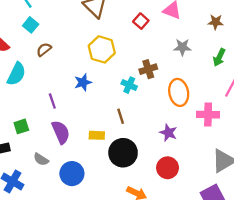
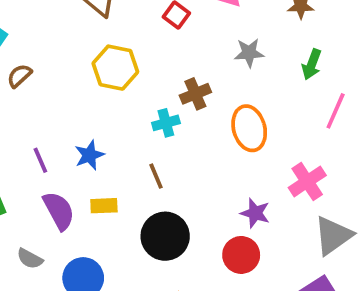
blue star: (83, 82) -> (89, 155), moved
cyan cross: (129, 85) -> (166, 123), turned -35
pink cross: (208, 115) -> (307, 182), moved, turned -30
purple star: (168, 133) -> (255, 213), moved
yellow rectangle: (97, 135) -> (104, 206), moved

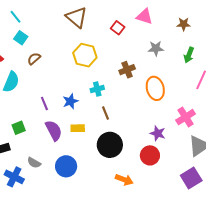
cyan cross: (166, 123) -> (97, 89), moved
gray semicircle: (30, 259) -> (34, 163), moved

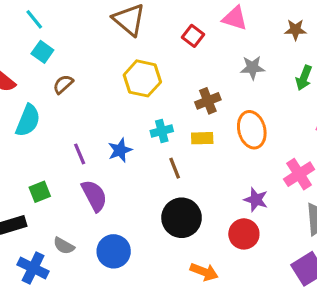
yellow rectangle: (78, 128) -> (202, 138), moved

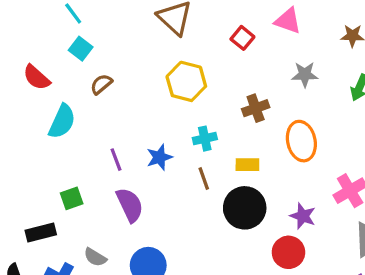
yellow rectangle: (202, 138) -> (247, 165), moved
brown line: (175, 168) -> (204, 178), moved
black circle: (182, 218) -> (245, 208), moved

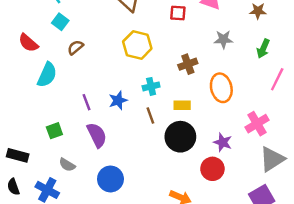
red square: (242, 38) -> (178, 13), turned -35
black rectangle: (41, 233) -> (18, 155), moved, turned 30
gray semicircle: (95, 257) -> (67, 165), moved

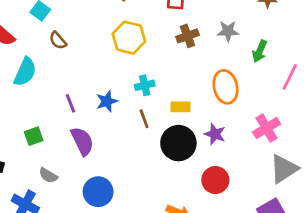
brown semicircle: (75, 47) -> (58, 40), turned -91
green arrow: (263, 49) -> (260, 51), moved
brown cross: (188, 64) -> (187, 36), moved
purple star: (223, 142) -> (215, 134), moved

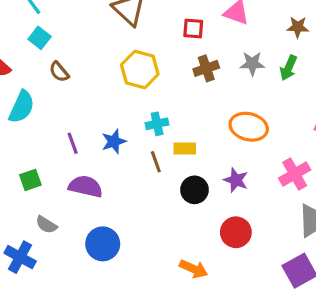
green arrow: (260, 51) -> (288, 68), moved
orange ellipse: (226, 87) -> (249, 127), turned -64
yellow rectangle: (181, 107) -> (185, 148), moved
purple semicircle: (82, 141) -> (86, 186), turned -52
black circle: (178, 143) -> (195, 190), size x0.7

